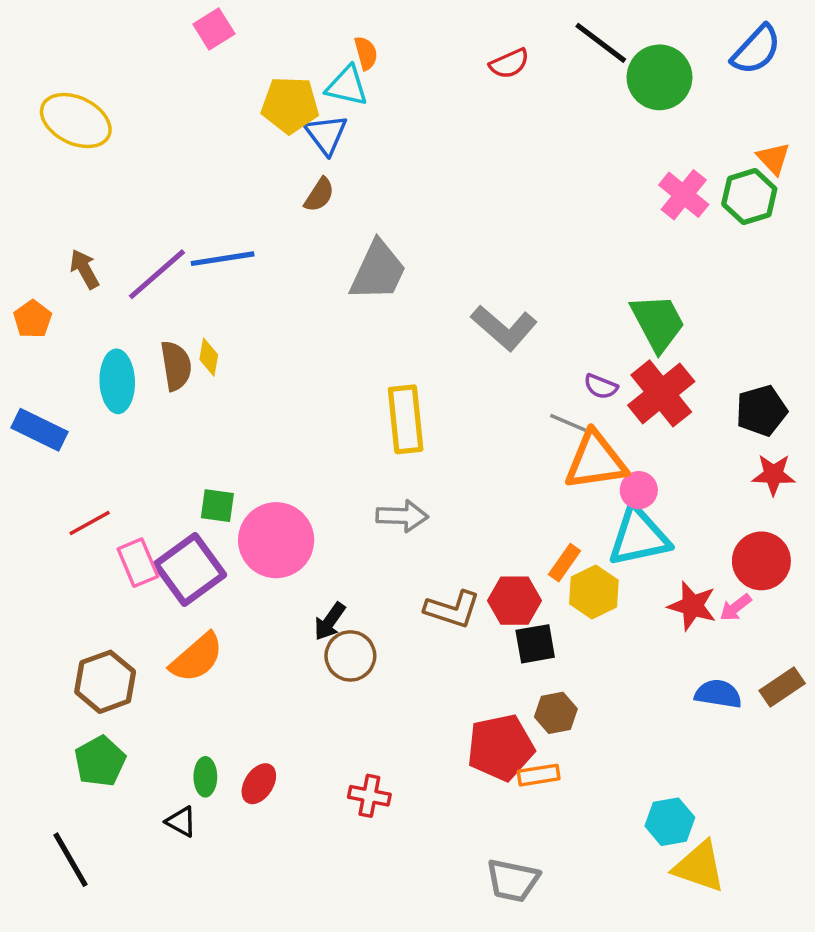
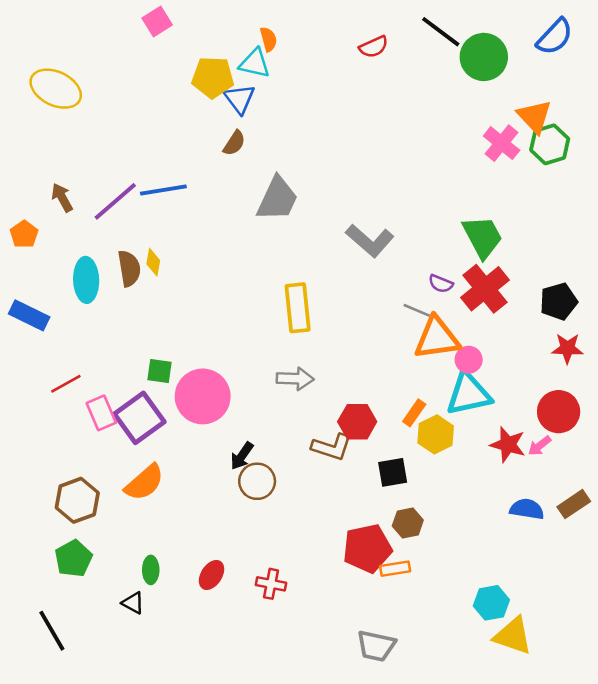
orange triangle: (773, 159) -> (534, 117), moved, size x1.4
red hexagon: (514, 601) -> (357, 422), moved
red ellipse: (259, 784) -> (212, 575), moved

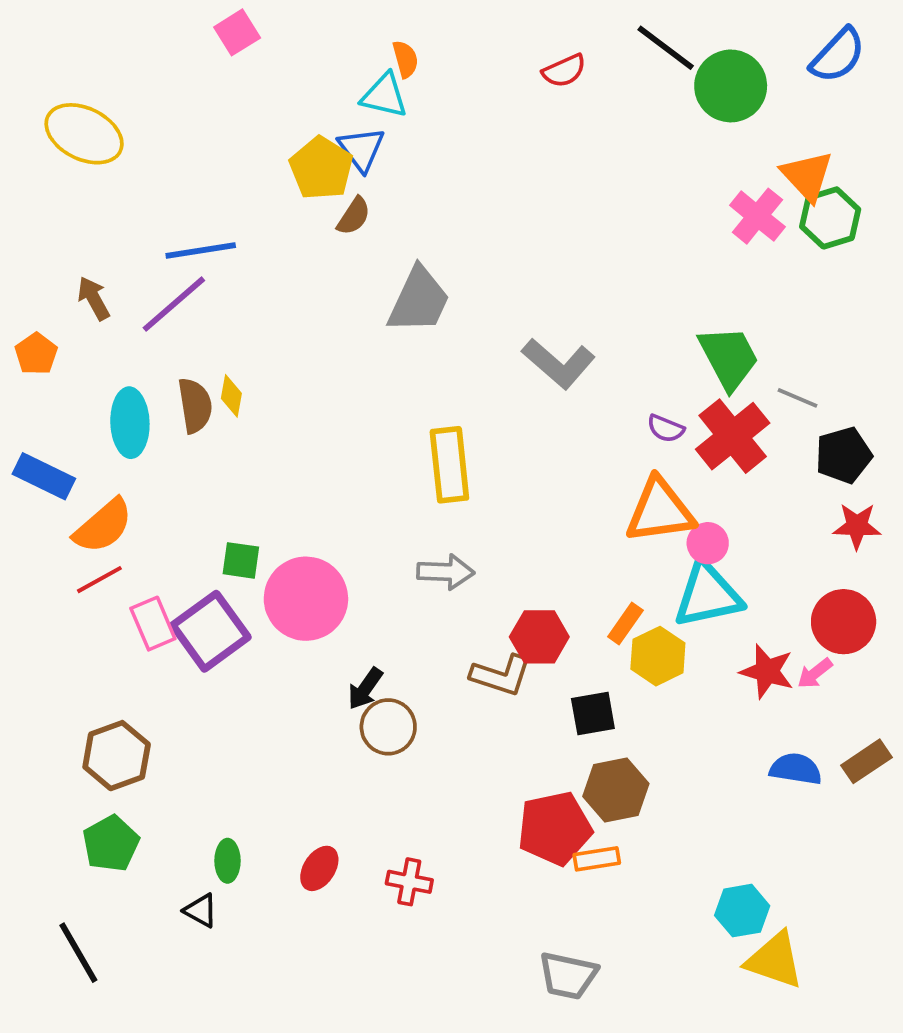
yellow pentagon: (213, 77) -> (321, 168), moved, turned 30
blue line: (163, 190) -> (201, 251), moved
gray line: (417, 310) -> (798, 398), moved
orange semicircle: (144, 483) -> (103, 526), moved
brown hexagon: (408, 523) -> (616, 790), size x1.4

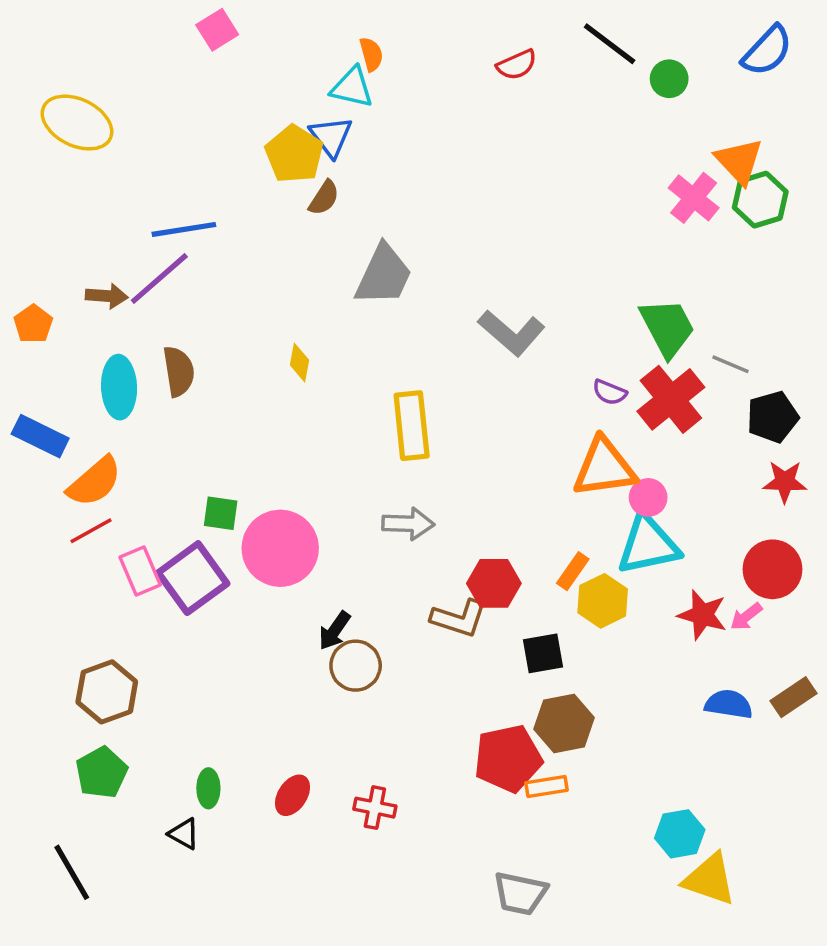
green circle: (731, 86) -> (669, 79), size x0.6
brown arrow: (94, 298) -> (107, 296), moved, turned 123
yellow diamond: (231, 396) -> (299, 363), moved

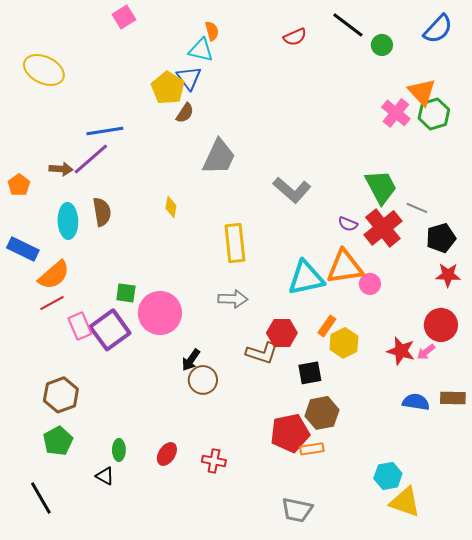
cyan triangle: (648, 545) -> (306, 278), moved
brown rectangle: (794, 697) -> (453, 398), turned 35

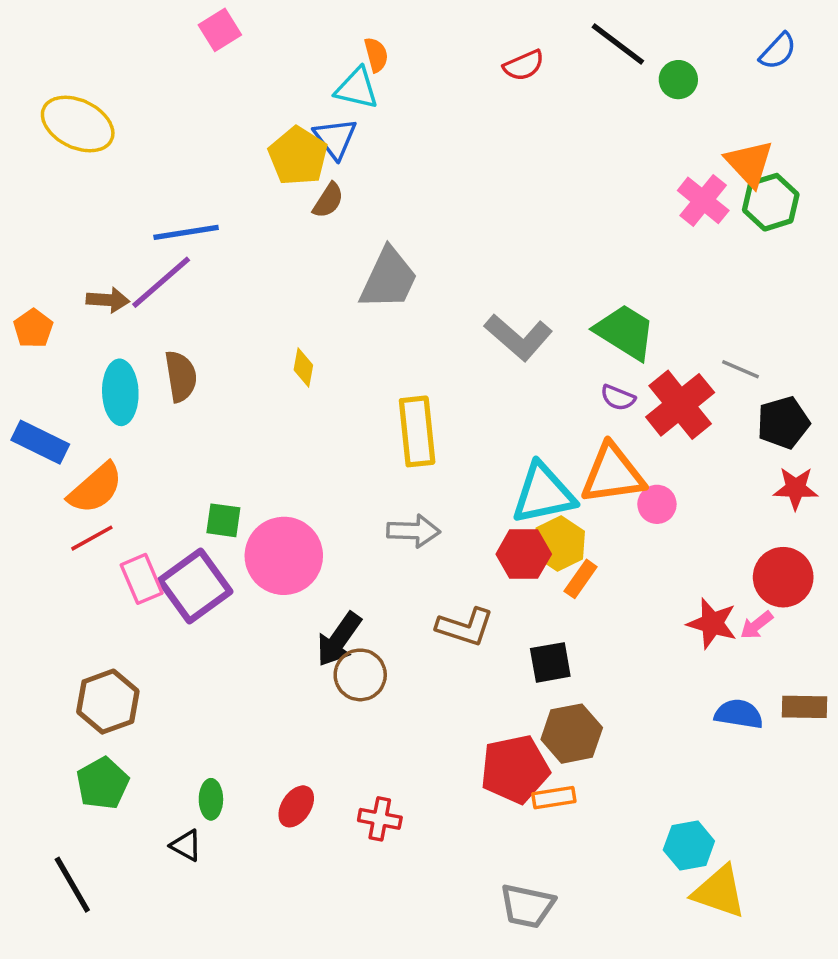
blue semicircle: (438, 29) -> (778, 51), size x0.7
green trapezoid: (381, 187) -> (625, 332), moved, turned -30
red hexagon: (282, 333) -> (524, 554), moved
yellow hexagon: (344, 343) -> (559, 543), moved
black arrow: (191, 360) -> (339, 639), size x1.4

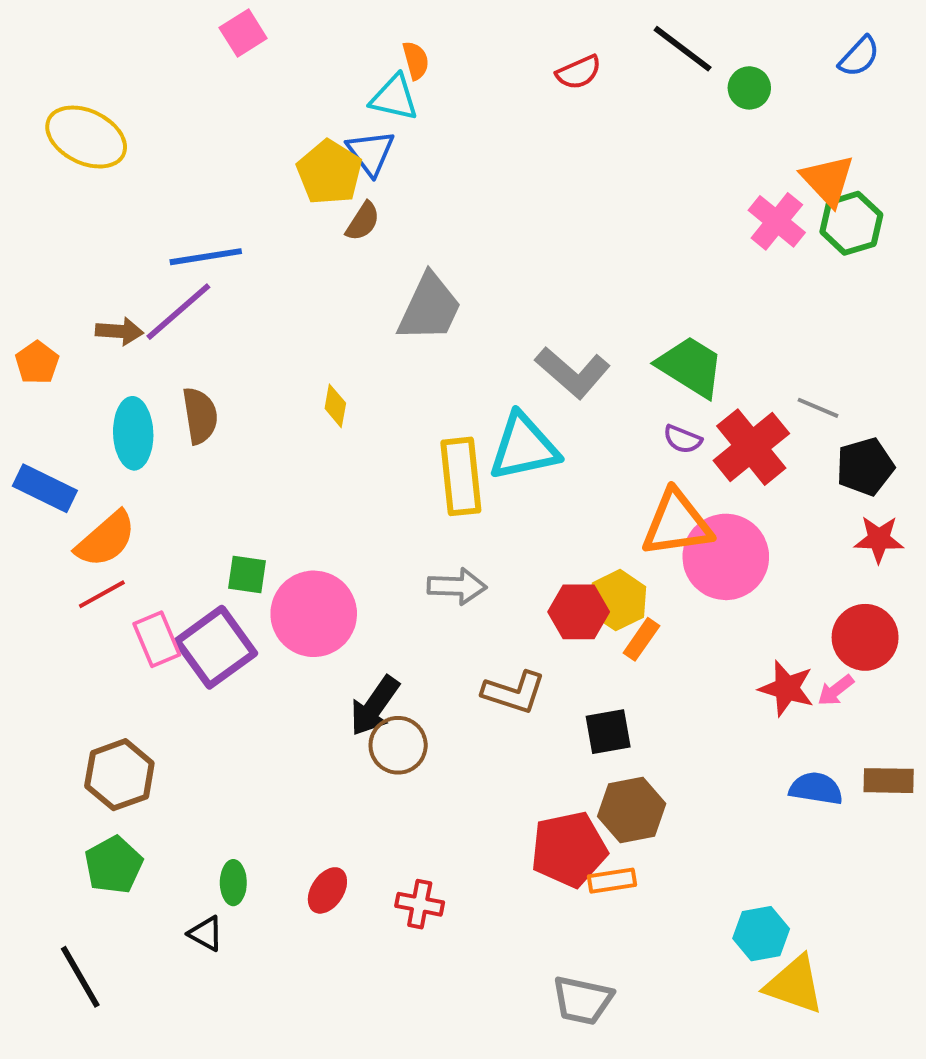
cyan triangle: (543, 494) -> (524, 447), moved
pink circle: (657, 504) -> (726, 557), size x2.0

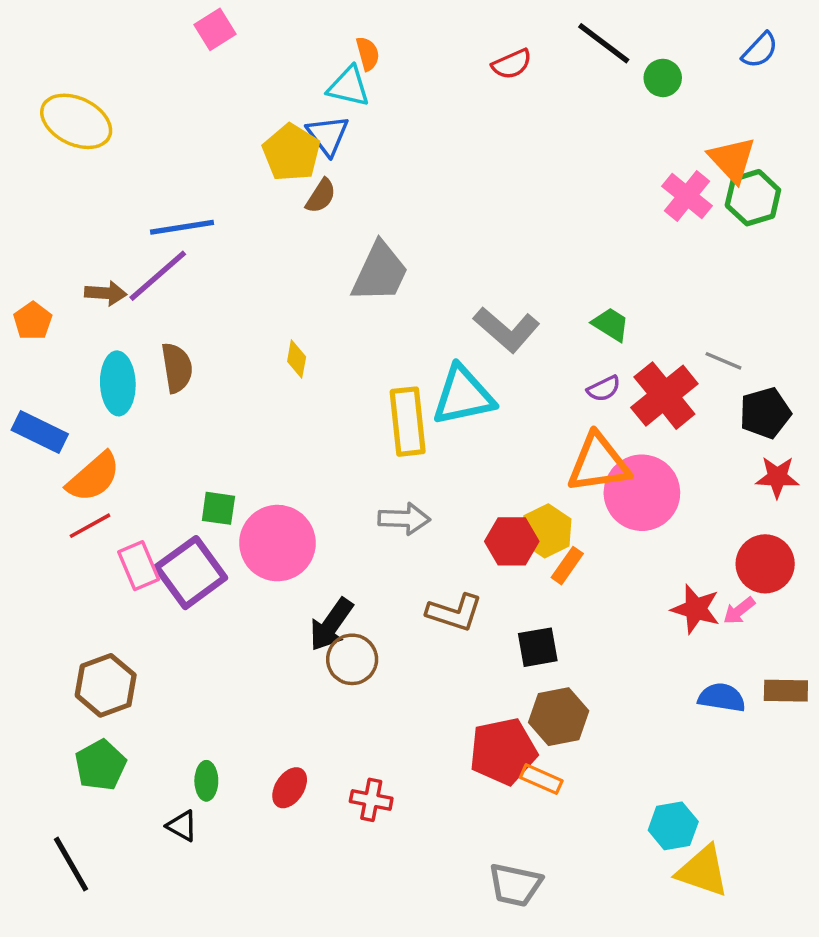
green trapezoid: (690, 367) -> (611, 324), size x0.6
purple semicircle: (683, 439) -> (604, 389), turned -48
orange rectangle: (612, 881) -> (541, 779), turned 33

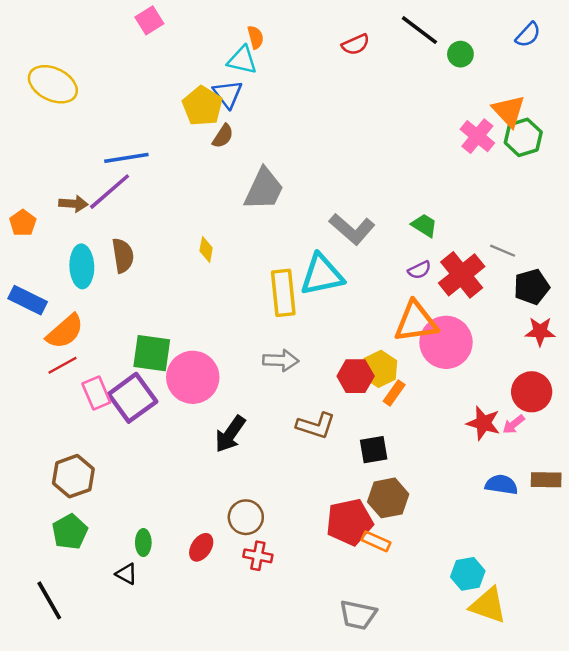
green square: (218, 508) -> (152, 353), size x1.6
brown circle: (352, 659) -> (246, 517), moved

